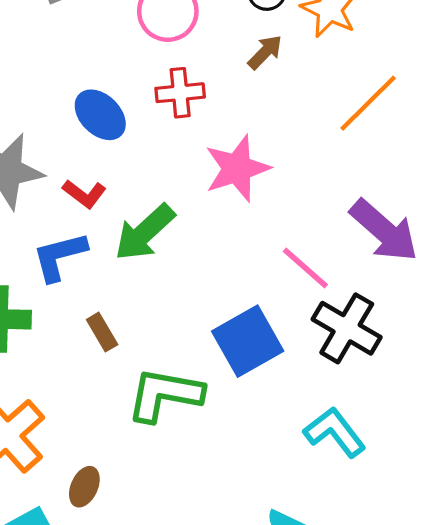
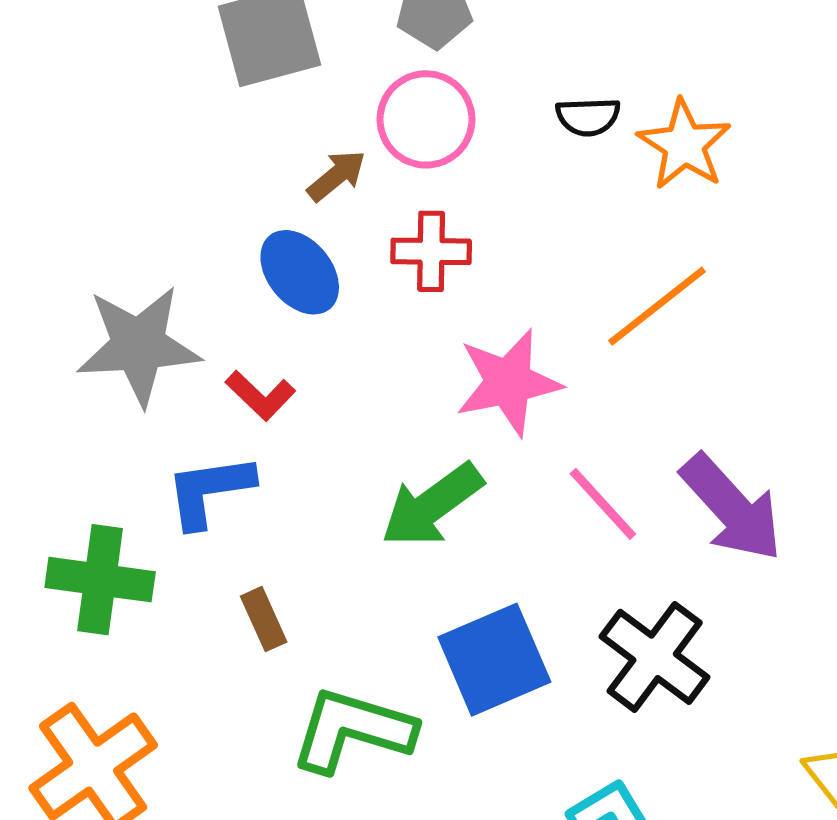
brown arrow: (265, 52) -> (337, 176), moved
orange line: (368, 103) -> (657, 306), moved
green arrow: (145, 232) -> (432, 505), moved
pink line: (305, 268) -> (603, 504), moved

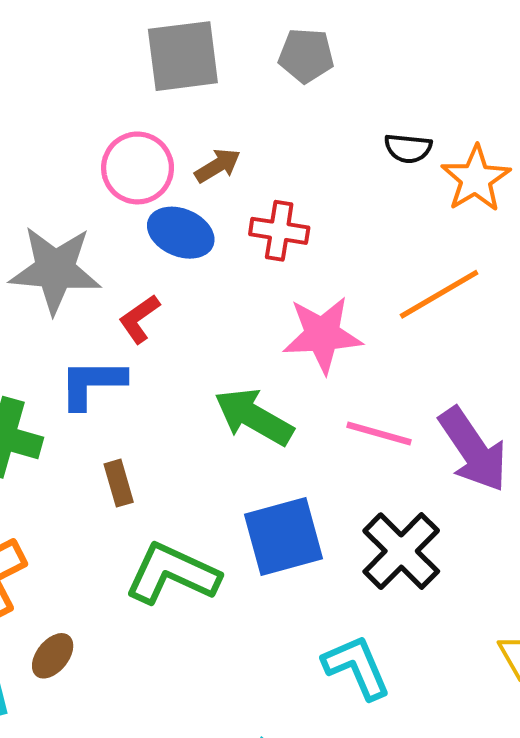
pink circle: (426, 119) -> (138, 168), moved
blue ellipse: (300, 272) -> (181, 233), turned -36
red L-shape: (260, 395) -> (139, 319), turned 93
pink line: (603, 504) -> (379, 434), turned -40
green arrow: (432, 505) -> (254, 417), turned 58

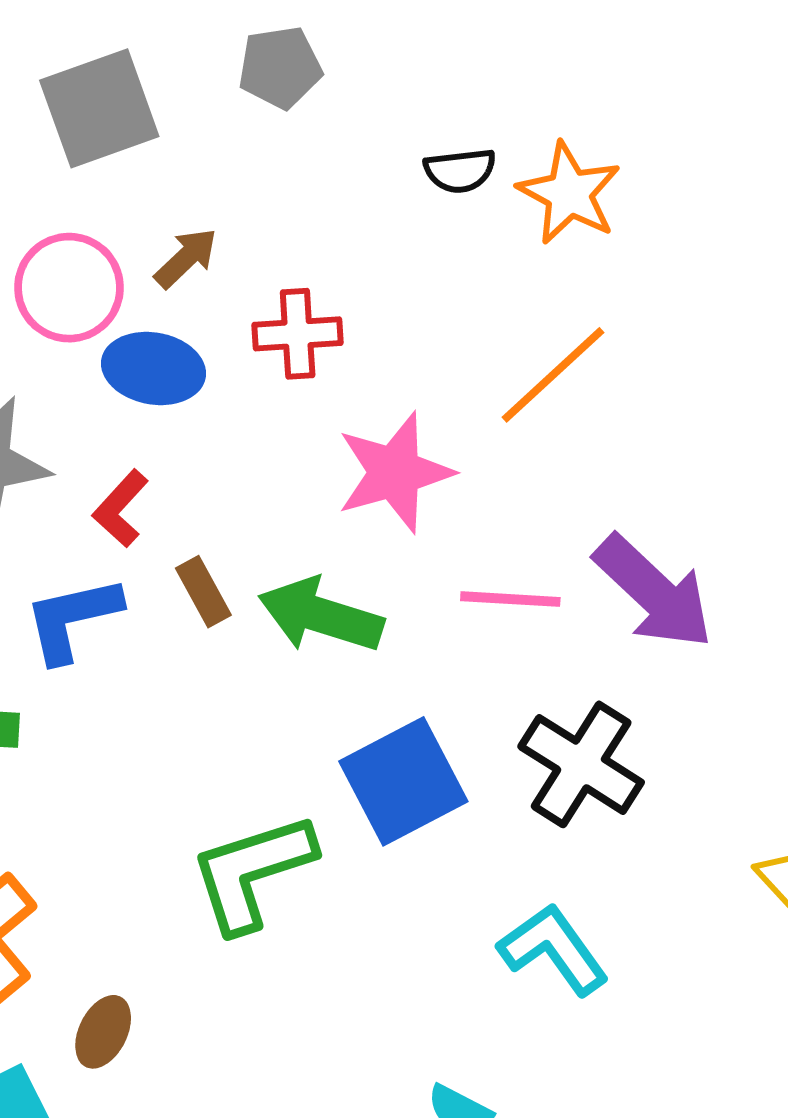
brown rectangle: (119, 483) -> (203, 592), moved
green L-shape: (172, 574) -> (252, 872), turned -30

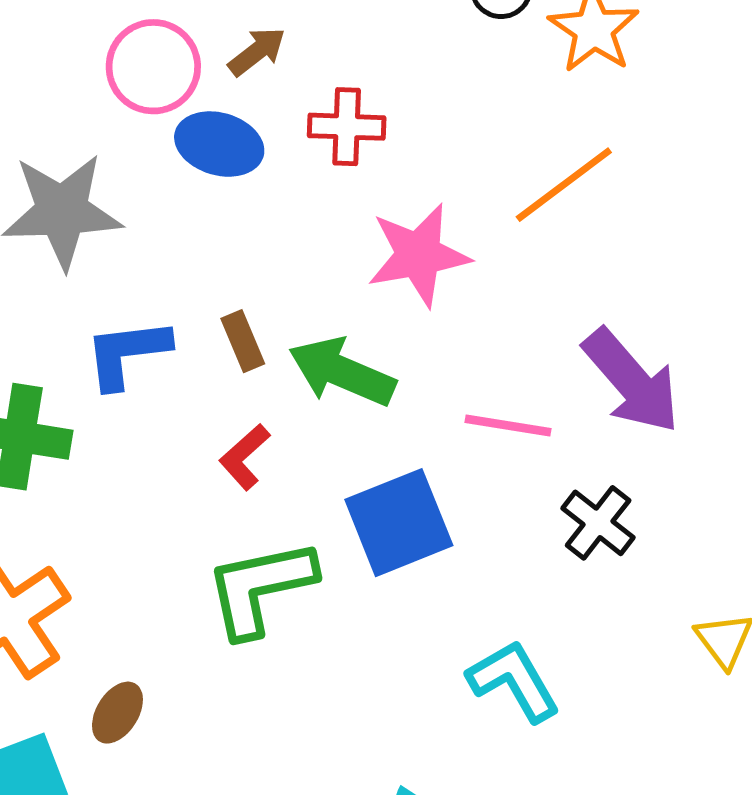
red L-shape: (121, 509) -> (245, 457), moved
pink line: (510, 599) -> (508, 426), moved
black cross: (581, 764) -> (598, 523), moved, size x0.7

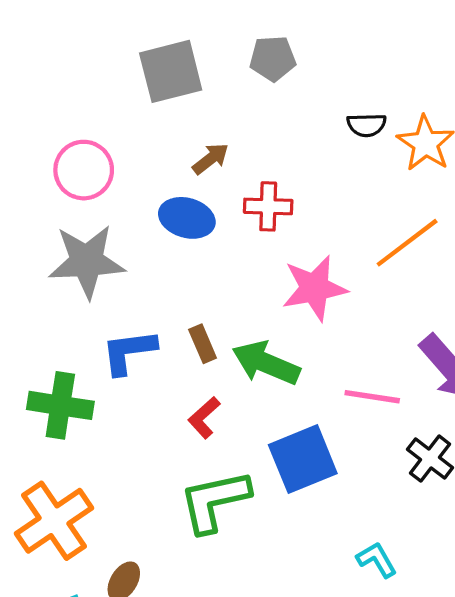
pink circle: (153, 67) -> (84, 170), moved
cyan L-shape: (514, 681) -> (377, 560), size x0.7

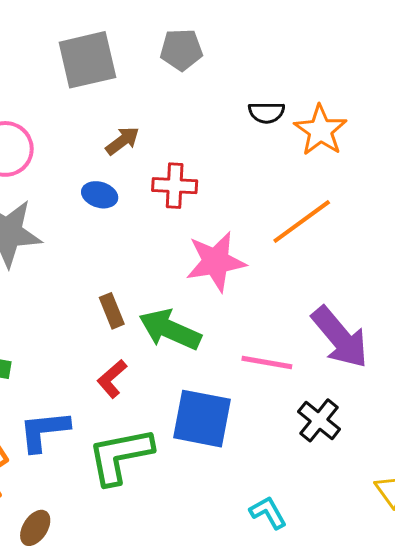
blue ellipse: (187, 218) -> (100, 195), size x0.7
blue L-shape: (129, 352) -> (44, 431), moved
blue square: (303, 459) -> (202, 419), turned 32

